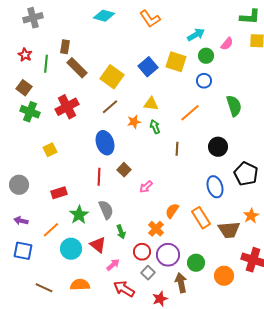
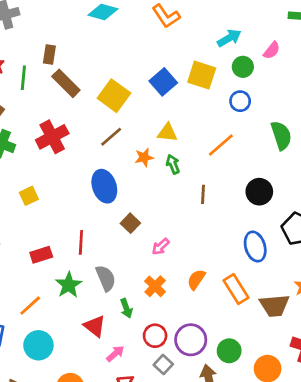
red line: (99, 177) -> (81, 242), moved
orange cross: (156, 229) -> (155, 286), moved
cyan circle: (71, 249) -> (38, 345), moved

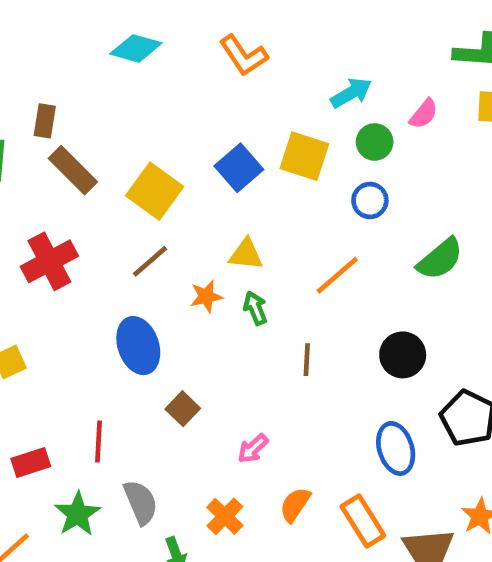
green semicircle: (281, 135) -> (440, 259), turned 68
pink arrow: (161, 247) -> (253, 448), moved

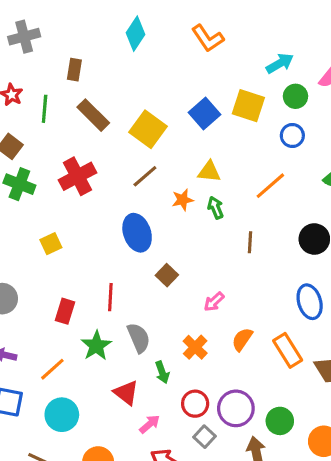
cyan diamond: (136, 48) -> (136, 34), turned -72
brown rectangle: (45, 121) -> (74, 70), moved
red rectangle: (31, 463) -> (65, 311), turned -55

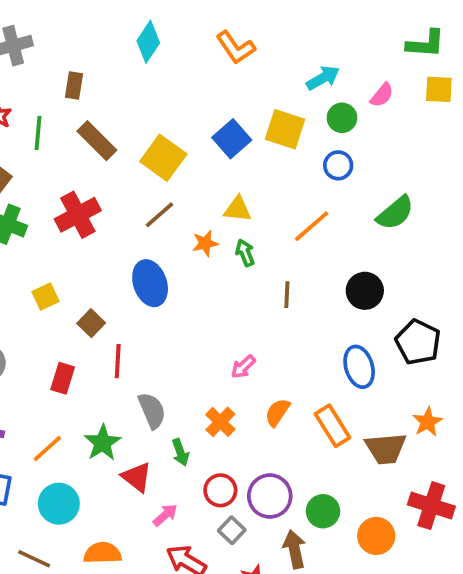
brown square: (167, 275) -> (91, 323), moved
green star: (96, 346) -> (103, 443), moved

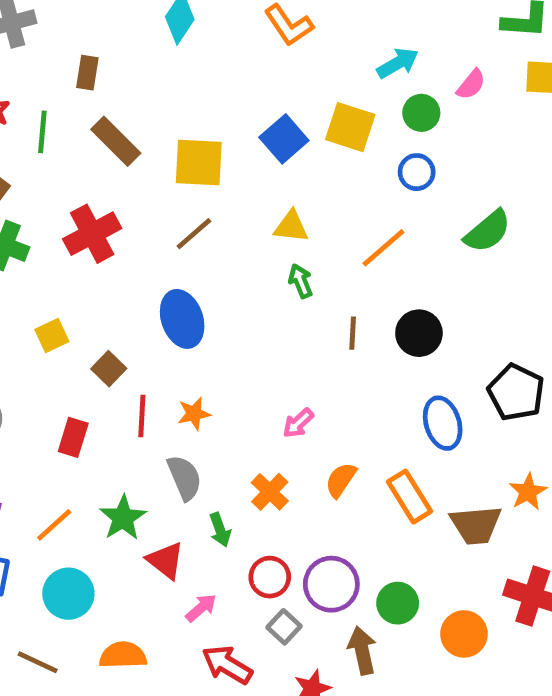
yellow square: (163, 158) -> (199, 163), turned -33
orange star: (205, 243) -> (194, 414), moved
black circle: (365, 291) -> (419, 333), moved

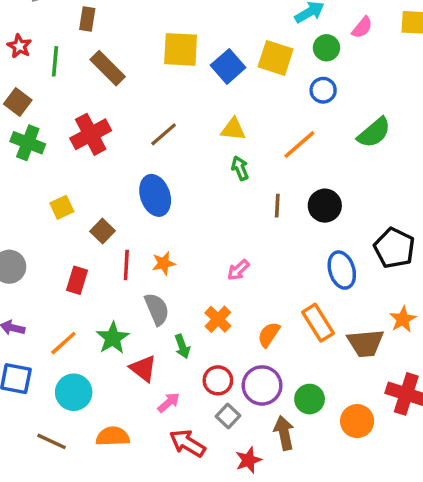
yellow square: (199, 163) -> (181, 49), moved
orange semicircle: (341, 480) -> (269, 335), moved

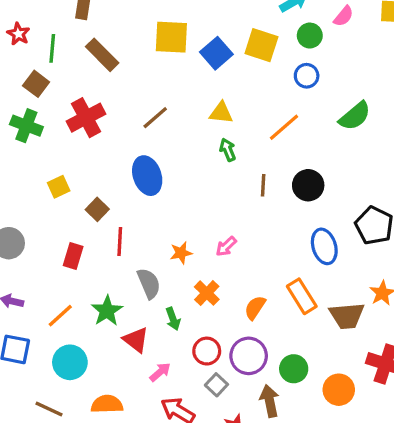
brown square: (18, 102) -> (36, 84), moved
orange star: (164, 263) -> (181, 253), moved

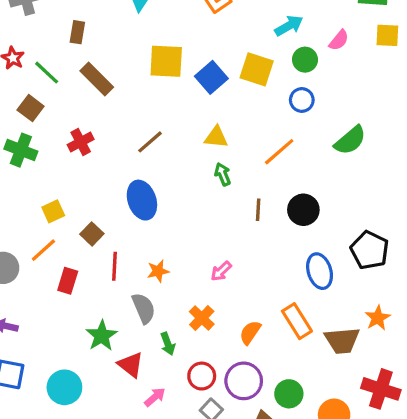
green line: (52, 48) -> (47, 73), turned -52
red cross: (86, 118) -> (81, 142), size x0.7
orange star: (181, 253) -> (158, 271), moved
orange line: (60, 316) -> (43, 250), moved

